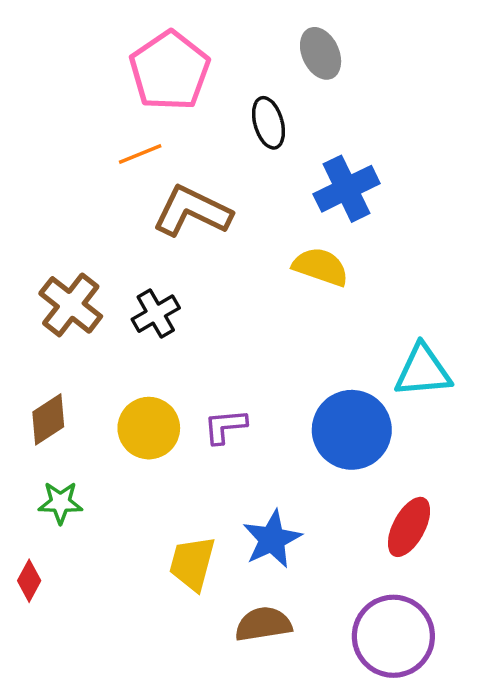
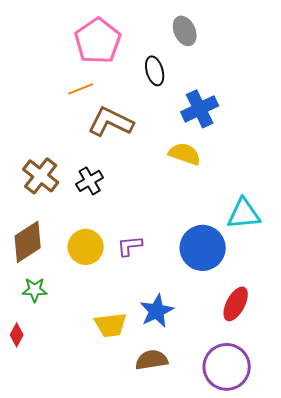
brown diamond: (48, 419) -> (28, 242), size x1.4
yellow trapezoid: (192, 563) -> (111, 325), turned -112

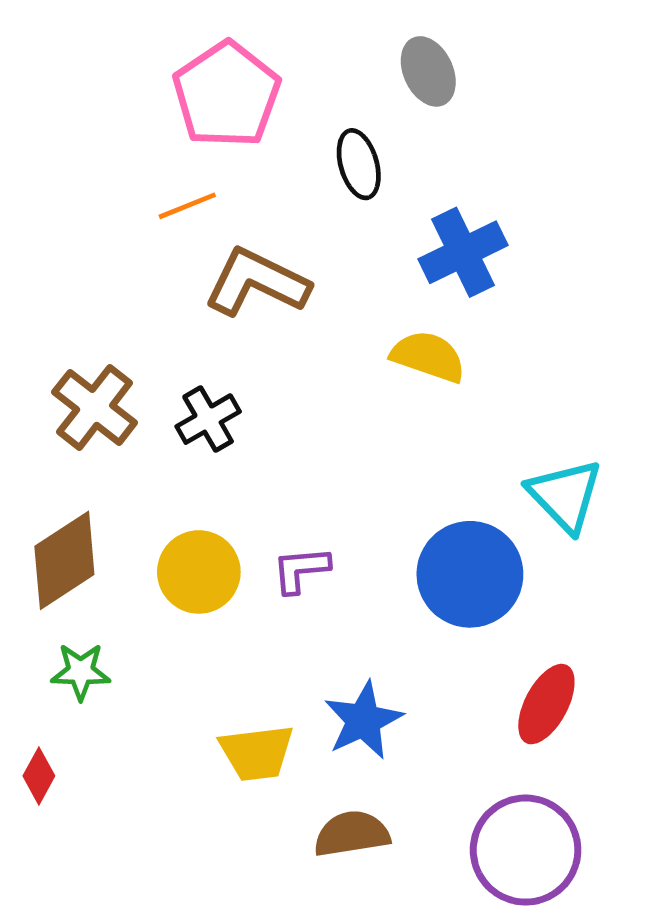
cyan triangle: (244, 214) -> (565, 496), turned 51

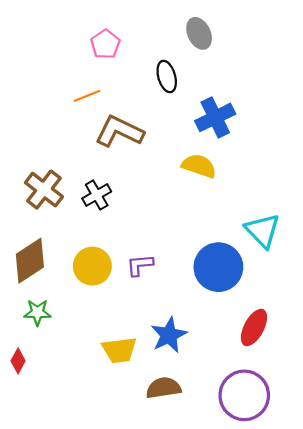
pink pentagon: (227, 95) -> (105, 44), size x0.6

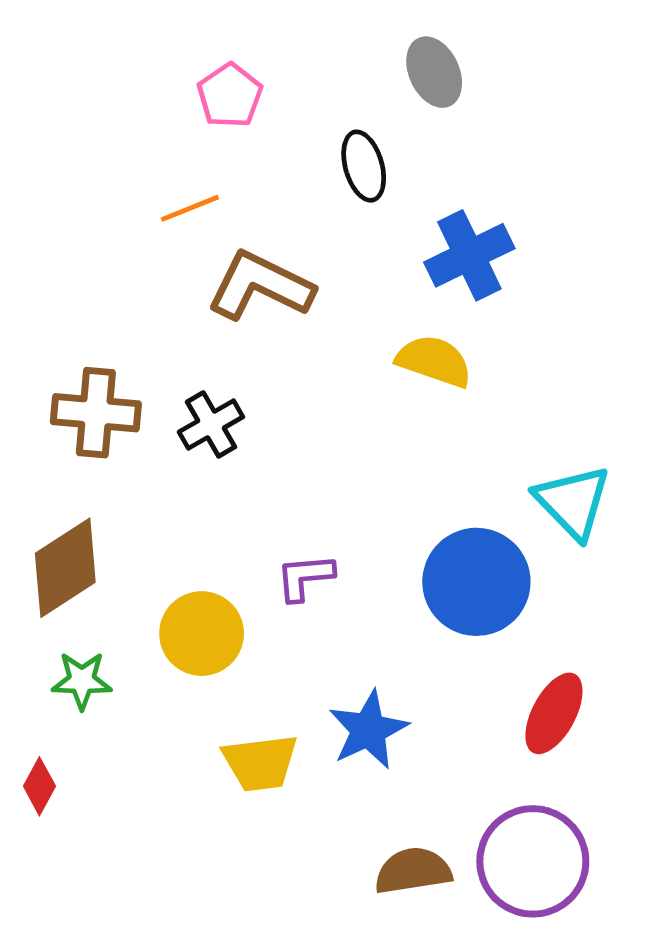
brown cross: (44, 190) -> (96, 413), turned -33
yellow circle: (92, 266) -> (202, 634), moved
brown semicircle: (163, 388) -> (413, 871), moved

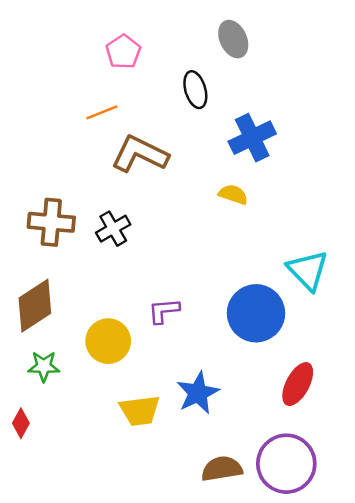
yellow semicircle: (434, 361) -> (233, 194), size x0.7

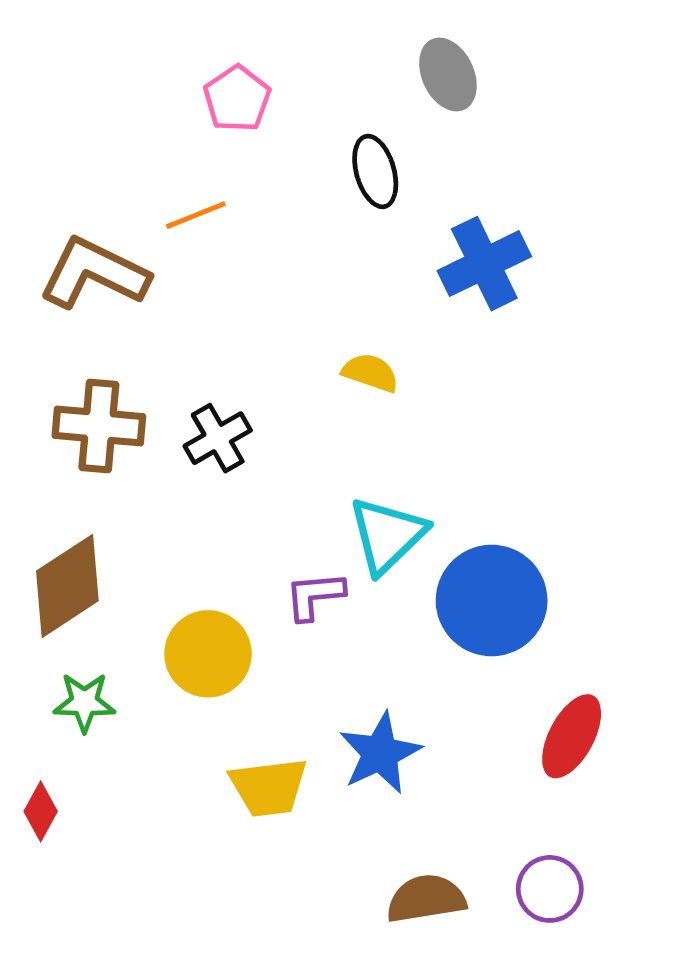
brown L-shape: (140, 154) -> (94, 273), moved
yellow semicircle: (233, 194) -> (370, 373), moved
cyan triangle: (308, 270) -> (387, 535), moved, turned 30
purple circle: (286, 464) -> (550, 889), size x0.6

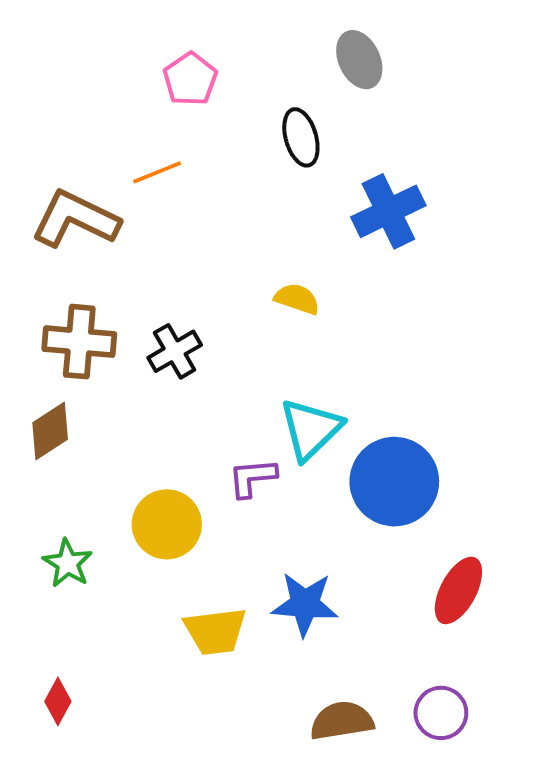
brown diamond: (67, 586) -> (50, 431), moved, size x0.7
green star: (84, 702) -> (68, 563), turned 30
blue star: (380, 753) -> (305, 604), turned 30
red diamond: (41, 811) -> (58, 701), moved

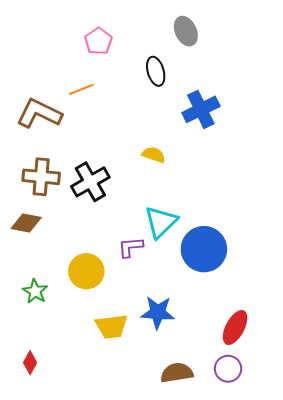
black cross: (175, 351) -> (90, 182), size x1.4
brown diamond: (50, 431) -> (26, 223), turned 44
red ellipse: (458, 590) -> (235, 328), moved

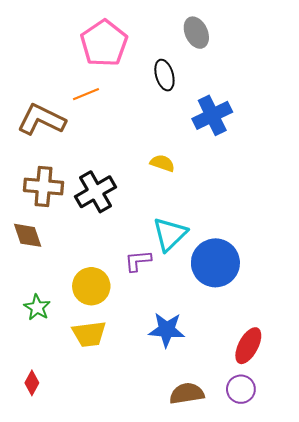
pink pentagon: (98, 41) -> (104, 43), size x1.6
brown diamond: (26, 223) -> (28, 235), turned 60
yellow trapezoid: (111, 327) -> (89, 334), moved

